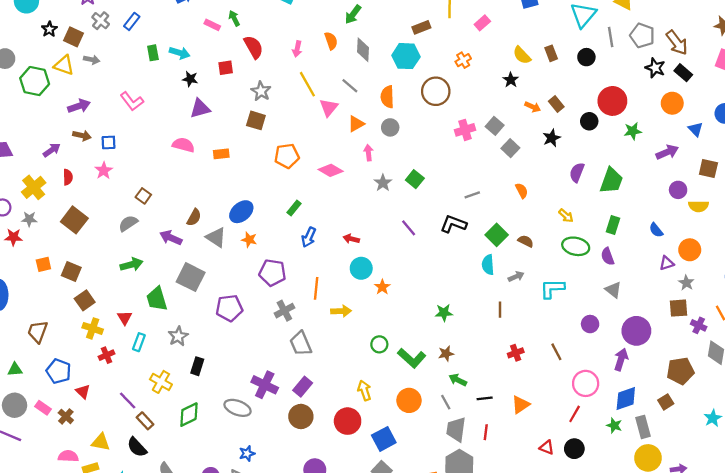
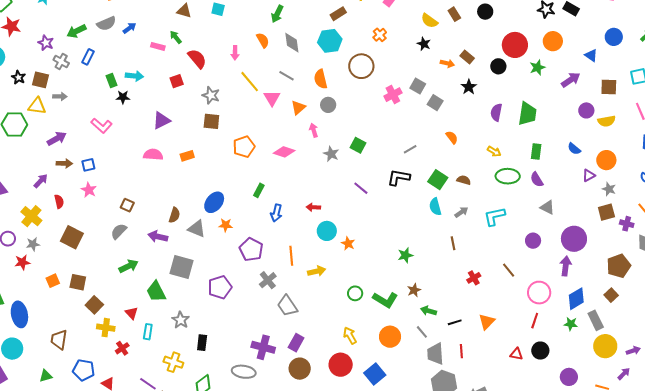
black star: (190, 79) -> (123, 97), moved
orange circle: (672, 103) -> (553, 41), moved
purple pentagon: (272, 273) -> (251, 250), turned 30

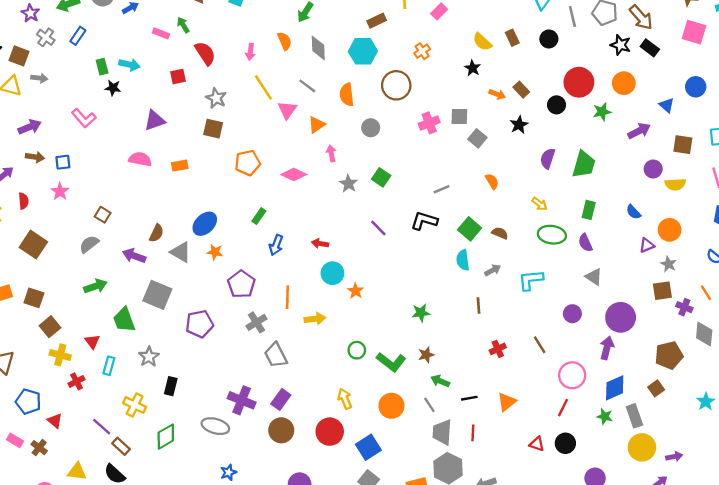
gray square: (418, 86) -> (459, 116), turned -35
gray circle: (328, 105) -> (371, 128), moved

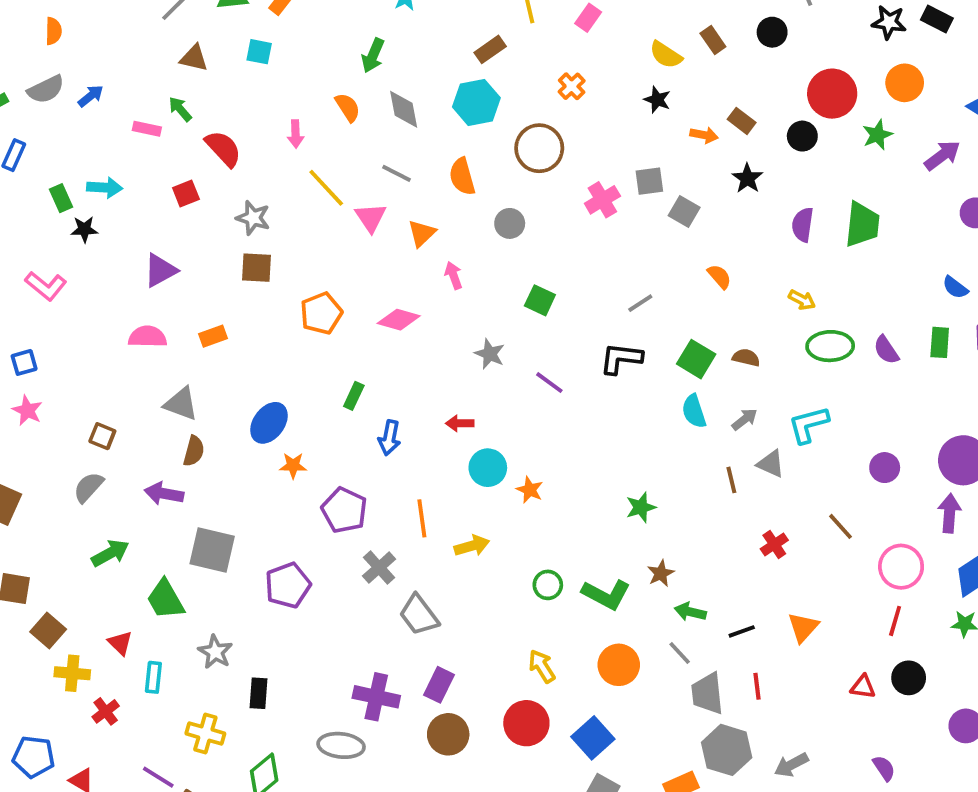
gray star: (349, 184) -> (490, 354), moved
green rectangle: (589, 210) -> (940, 342), moved
gray triangle: (181, 252) -> (181, 404), moved
gray triangle: (594, 277) -> (771, 464), moved

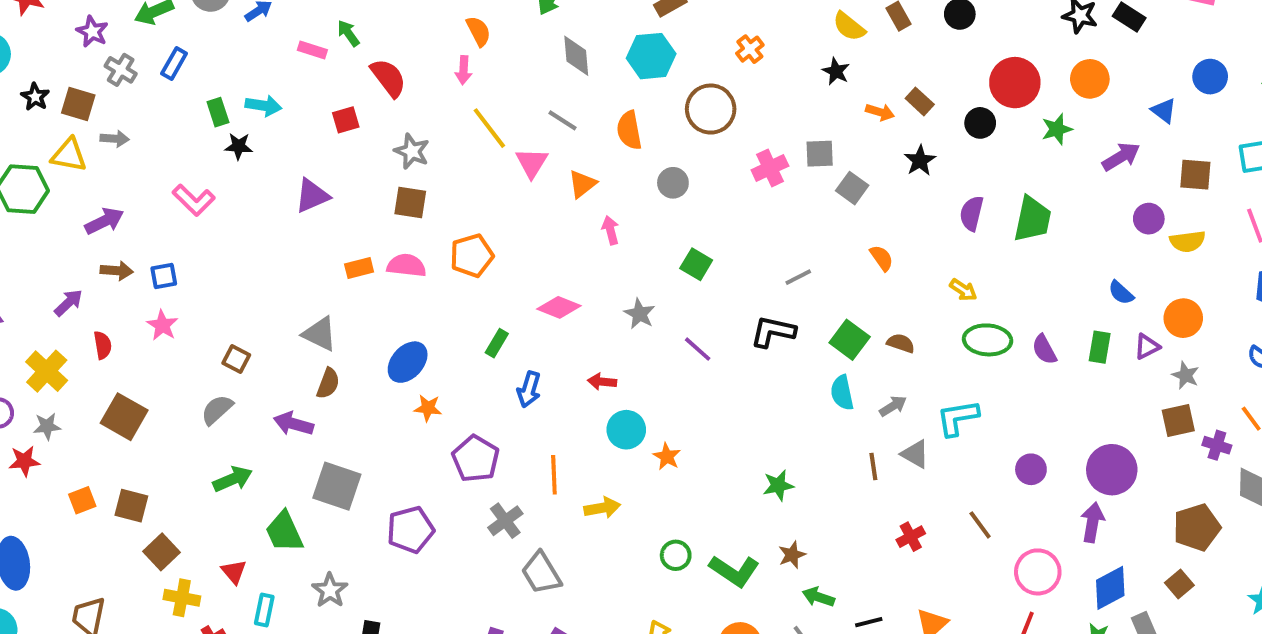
orange semicircle: (348, 107) -> (478, 31), moved
pink diamond: (399, 320) -> (559, 307), moved
pink semicircle: (148, 337) -> (406, 266), moved

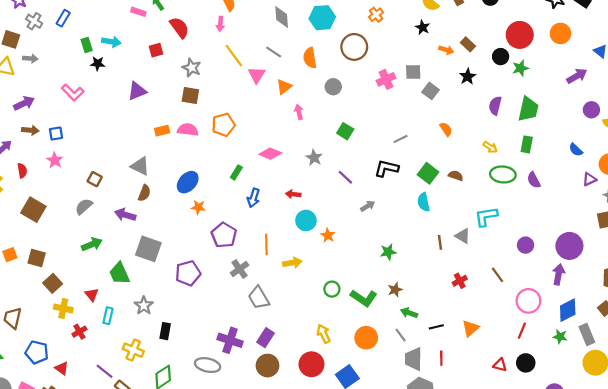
green star: (1057, 129) -> (520, 68), moved
green rectangle: (1100, 347) -> (527, 144), moved
gray arrow: (893, 406) -> (368, 206), moved

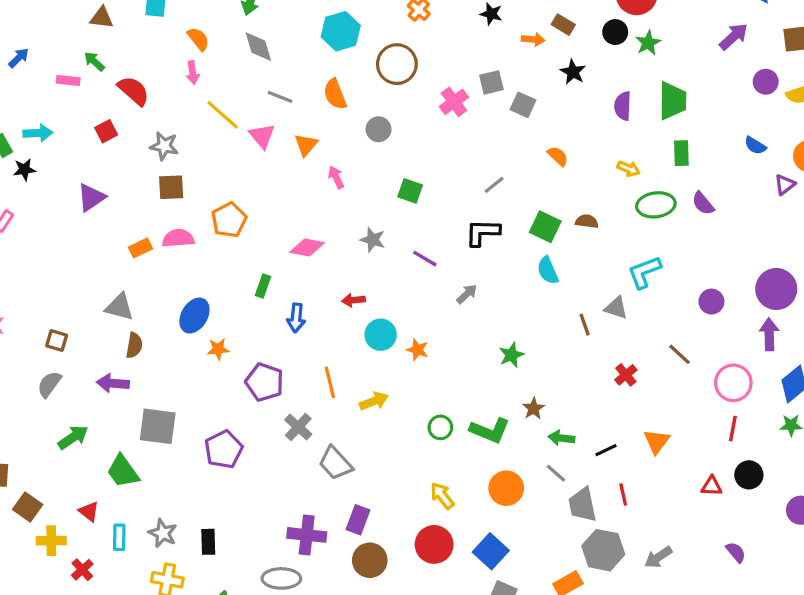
gray diamond: (282, 17) -> (258, 47), moved
gray star: (144, 306) -> (163, 533), moved

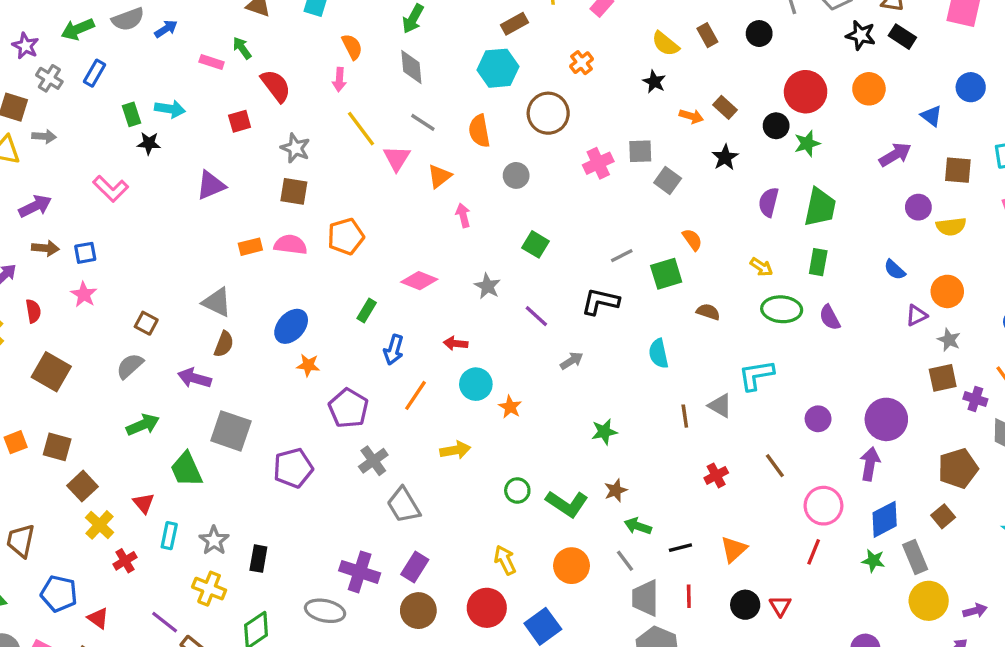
green square: (545, 227) -> (666, 274), moved, turned 36
orange line: (330, 382) -> (415, 395), moved, turned 36
black circle: (749, 475) -> (745, 605), moved
red triangle: (712, 486) -> (780, 606), turned 45
yellow cross: (51, 541) -> (100, 525), turned 32

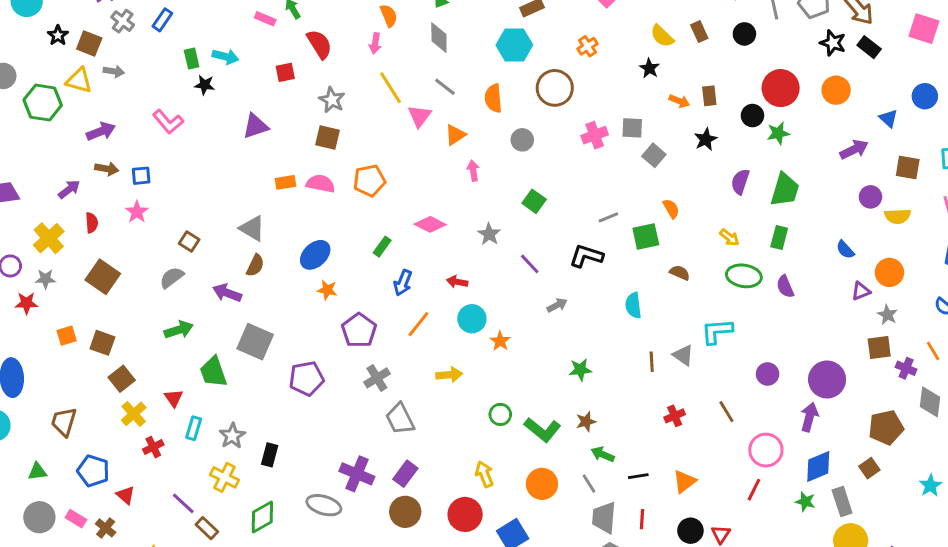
brown rectangle: (725, 107) -> (709, 96), turned 36

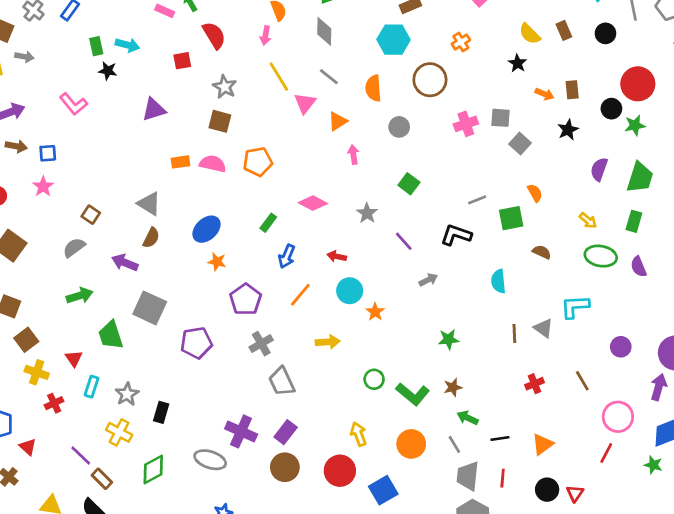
yellow cross: (134, 414) -> (37, 372), turned -30

